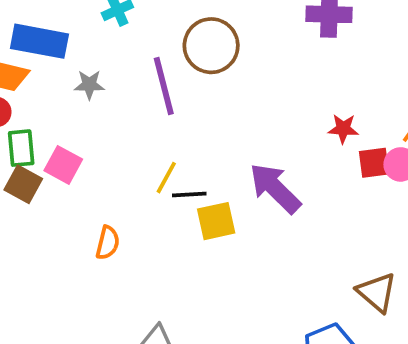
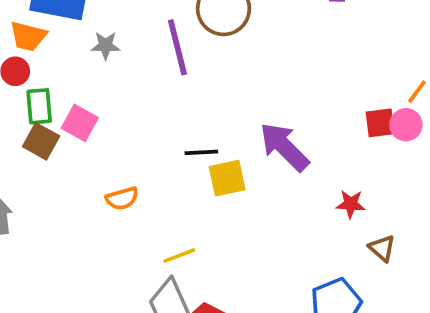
red star: (343, 129) -> (351, 204), moved
yellow line: (166, 178) -> (179, 256), moved, turned 40
orange semicircle: (108, 243) -> (122, 198), turned 60
brown triangle: (377, 292) -> (382, 248), size x0.7

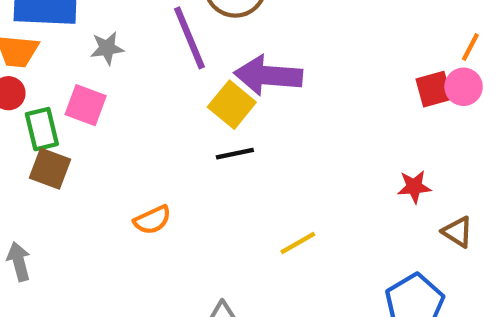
pink square: (80, 123) -> (86, 105), moved
purple arrow: (284, 147) -> (268, 75), moved, turned -32
yellow square: (227, 178) -> (232, 105), moved, turned -30
yellow line: (179, 256) -> (298, 243), moved

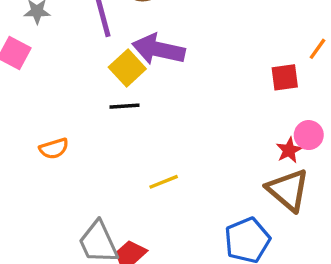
pink circle: (464, 87) -> (309, 135), moved
red star: (414, 187) -> (289, 150), moved, turned -30
brown triangle: (458, 232) -> (288, 190), size x1.8

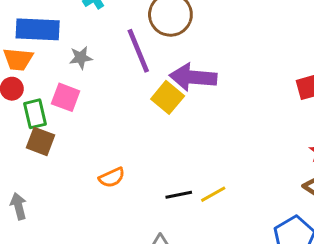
black line: (124, 106) -> (179, 195), moved

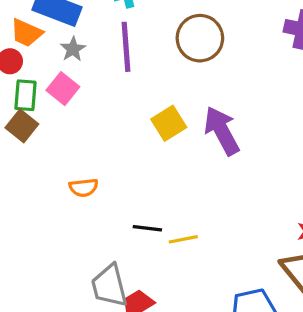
purple line: (138, 51) -> (126, 47), moved
gray star: (81, 58) -> (73, 49), moved, turned 30
purple arrow: (193, 77) -> (222, 131), moved, turned 39

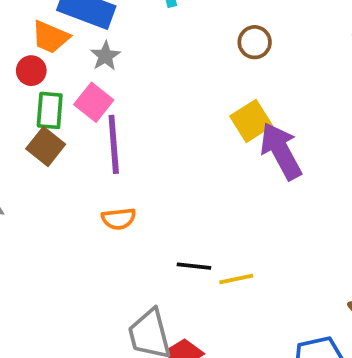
brown circle: (200, 38) -> (255, 42), size x0.6
purple line: (126, 47) -> (114, 144), moved
yellow square: (169, 123) -> (251, 121), moved

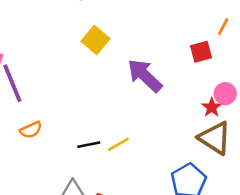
purple arrow: (281, 151) -> (145, 76), moved

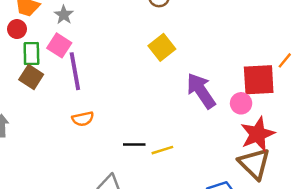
red square: (201, 52) -> (259, 80), size x1.6
pink circle: (225, 94) -> (241, 103), moved
red star: (212, 107) -> (258, 134), size x1.8

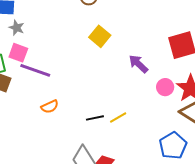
purple line: (75, 71) -> (35, 70), turned -48
purple arrow: (201, 91) -> (138, 64), size x0.7
pink circle: (241, 103) -> (165, 87), moved

